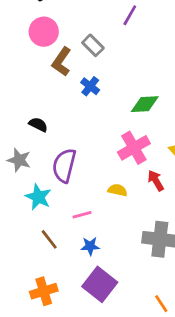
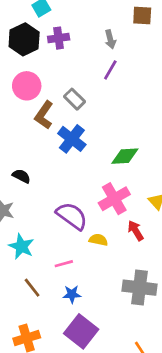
blue cross: (90, 86) -> (72, 139), size x1.5
purple semicircle: (64, 166) -> (72, 216), moved, turned 112

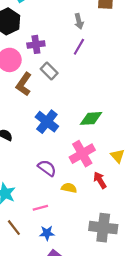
purple cross: (59, 38) -> (36, 44), moved
blue cross: (72, 139) -> (47, 122), moved
purple semicircle: (72, 216) -> (47, 168), size x0.7

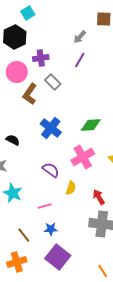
gray arrow: (79, 21) -> (80, 37), turned 56
red arrow: (100, 180) -> (99, 197), moved
yellow semicircle: (69, 188) -> (71, 188), turned 96
brown line: (14, 228) -> (24, 235), moved

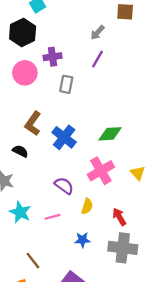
gray rectangle: (53, 82) -> (66, 84), turned 56
brown L-shape: (30, 94) -> (33, 124), moved
pink line: (45, 206) -> (53, 217), moved
blue star: (51, 229) -> (82, 240), moved

